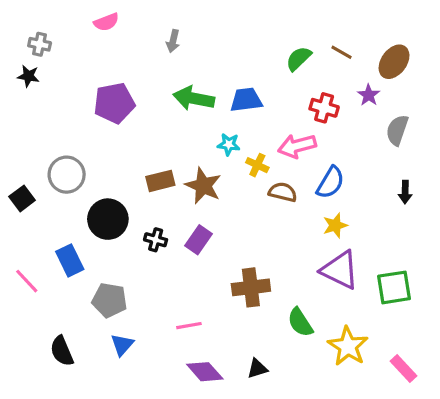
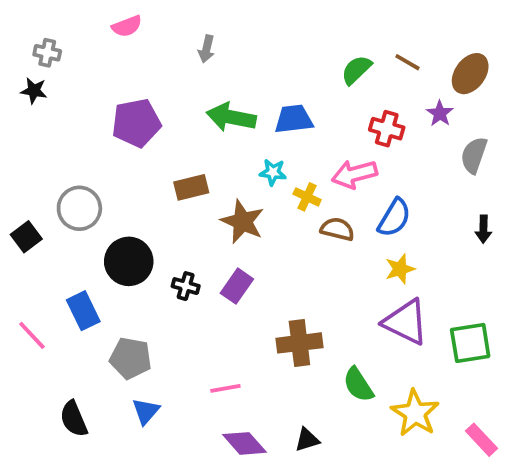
brown rectangle: (160, 181) -> (191, 187), moved

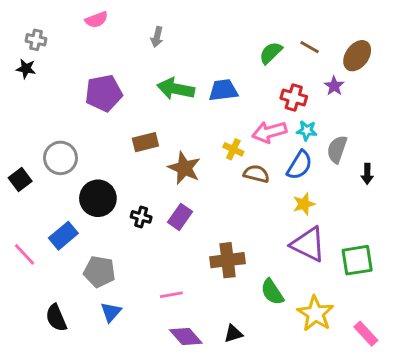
gray semicircle: (474, 155) -> (337, 149), moved
cyan star: (273, 172) -> (307, 131), moved
blue rectangle: (83, 311) -> (63, 236), turned 76

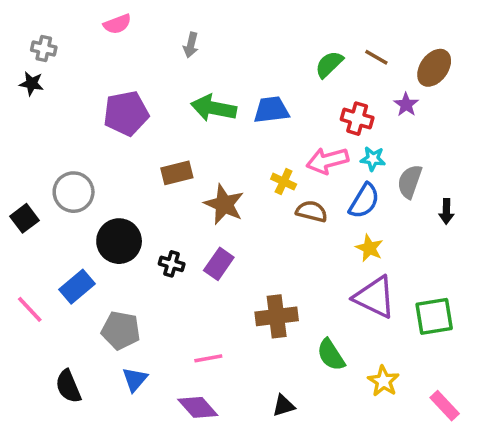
yellow star: (304, 204) -> (369, 248), turned -30
yellow star: (315, 313) -> (383, 381), size x0.7
purple diamond: (186, 337) -> (198, 407), moved

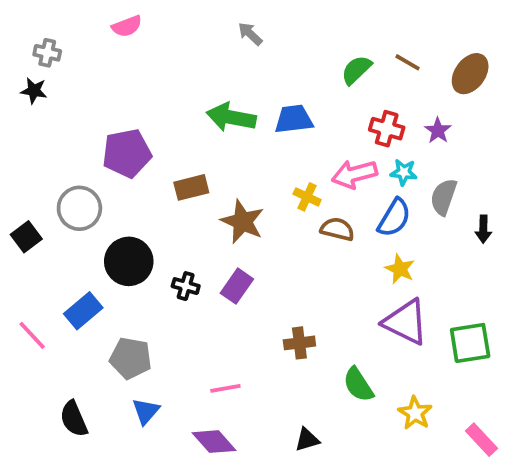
gray arrow: (191, 45) -> (250, 34), moved, turned 120
purple star: (406, 105) -> (438, 131), moved
purple pentagon: (126, 113) -> (127, 153), moved
brown cross: (277, 316) -> (299, 343), size x0.7

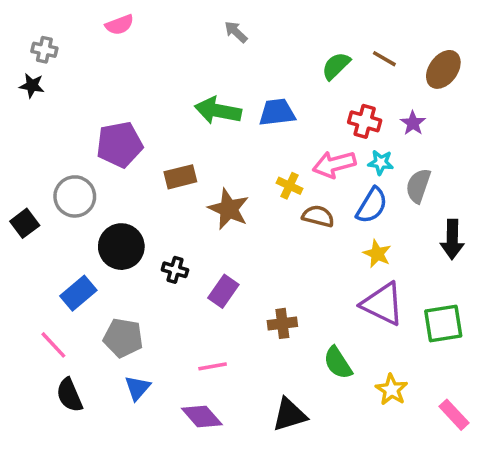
black arrow: (483, 229) -> (452, 239), moved, size x1.5
purple rectangle: (237, 286) -> (223, 291), moved
pink line: (32, 335) -> (53, 345), moved
black triangle: (307, 440) -> (289, 415), size x1.5

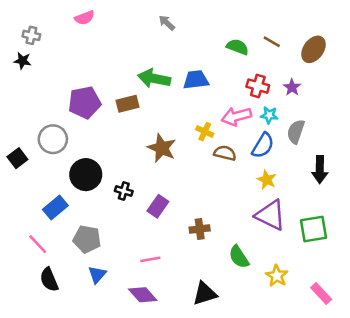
green semicircle: (336, 66) -> (238, 47), turned 65
brown rectangle: (180, 177) -> (128, 104), moved

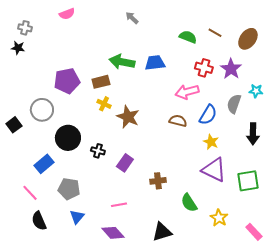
purple star: (292, 87) -> (231, 69), size x1.5
cyan star: (269, 115) -> (256, 91), moved
yellow cross: (205, 132) -> (104, 104), moved

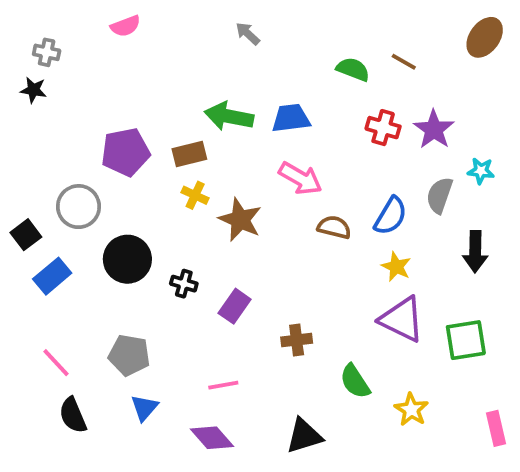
brown ellipse: (248, 39) -> (485, 37), moved
pink arrow: (187, 92) -> (300, 178), moved, turned -135
blue rectangle: (44, 164) -> (52, 276), moved
pink rectangle: (254, 232) -> (496, 428), moved, turned 30

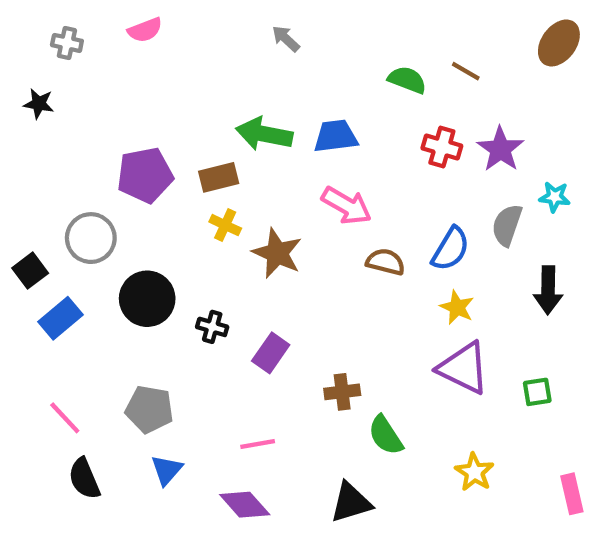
gray cross: (47, 52) -> (67, 43), moved
green square: (466, 340) -> (537, 392), size x0.6
green semicircle: (355, 381) -> (386, 435), moved

